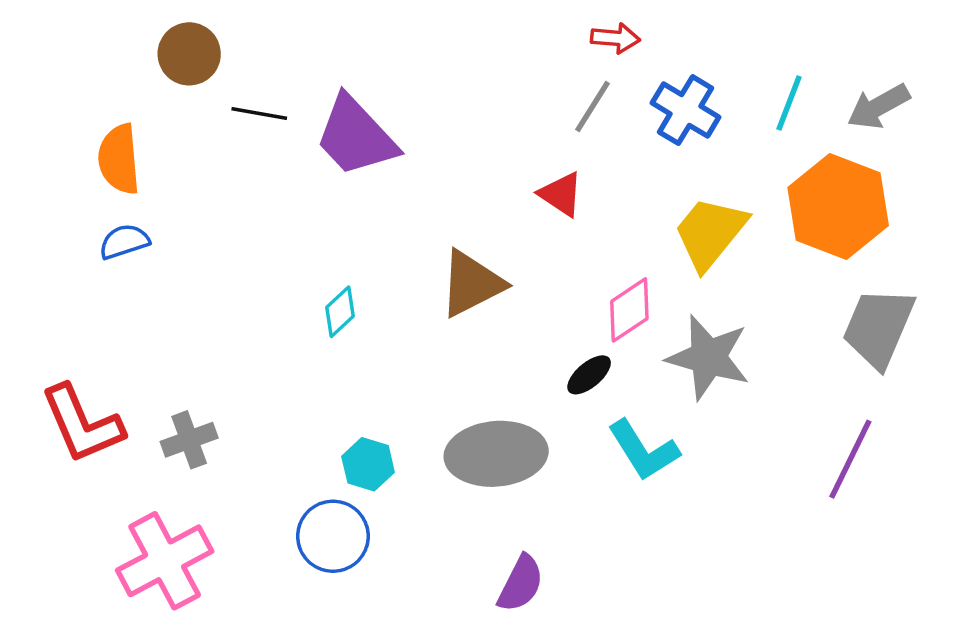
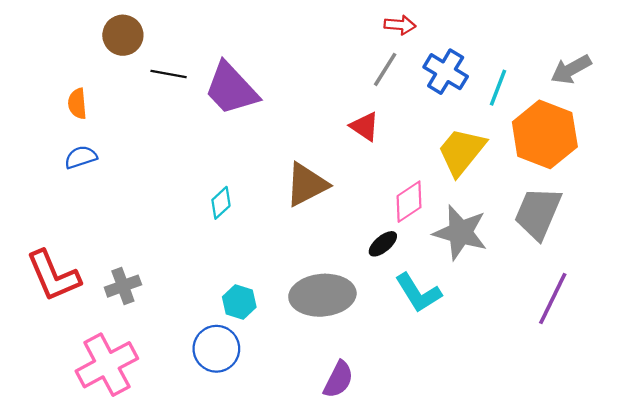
cyan line: (789, 103) -> (498, 88), moved
orange semicircle: (119, 159) -> (77, 104), size x0.7
gray trapezoid: (878, 328) -> (538, 213), moved

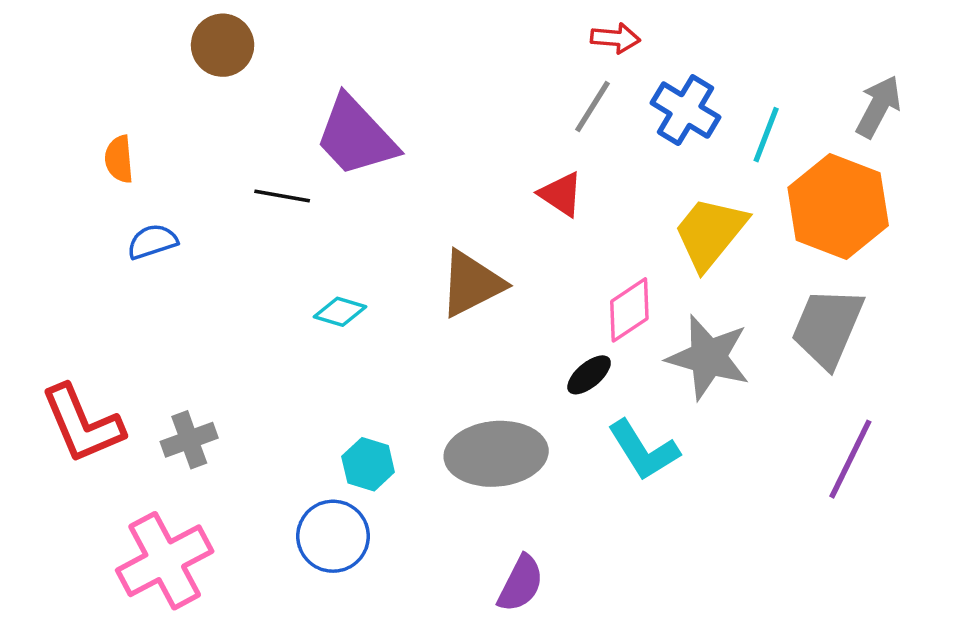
brown circle: (123, 35) -> (223, 45), moved
gray arrow: (571, 69) -> (878, 107), turned 147
black line: (169, 74) -> (282, 196), moved
blue semicircle: (81, 157) -> (152, 242), moved
cyan diamond: (221, 203) -> (340, 312), turned 60

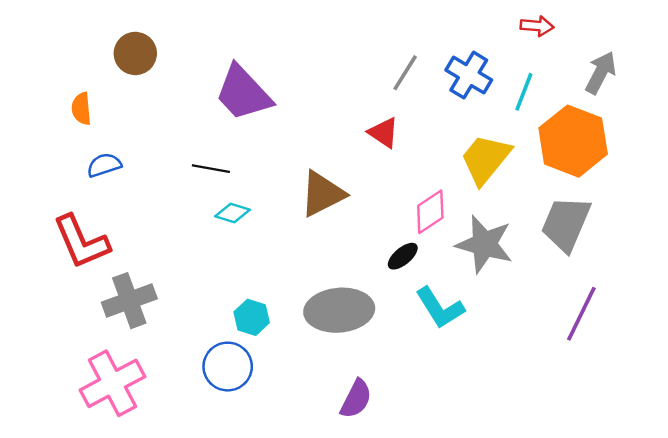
red arrow: (615, 38) -> (537, 26), moved
brown circle: (223, 45) -> (135, 53), moved
black line: (282, 196) -> (211, 169), moved
red L-shape: (82, 424) -> (81, 242), moved
gray cross: (189, 440) -> (129, 301), size x1.4

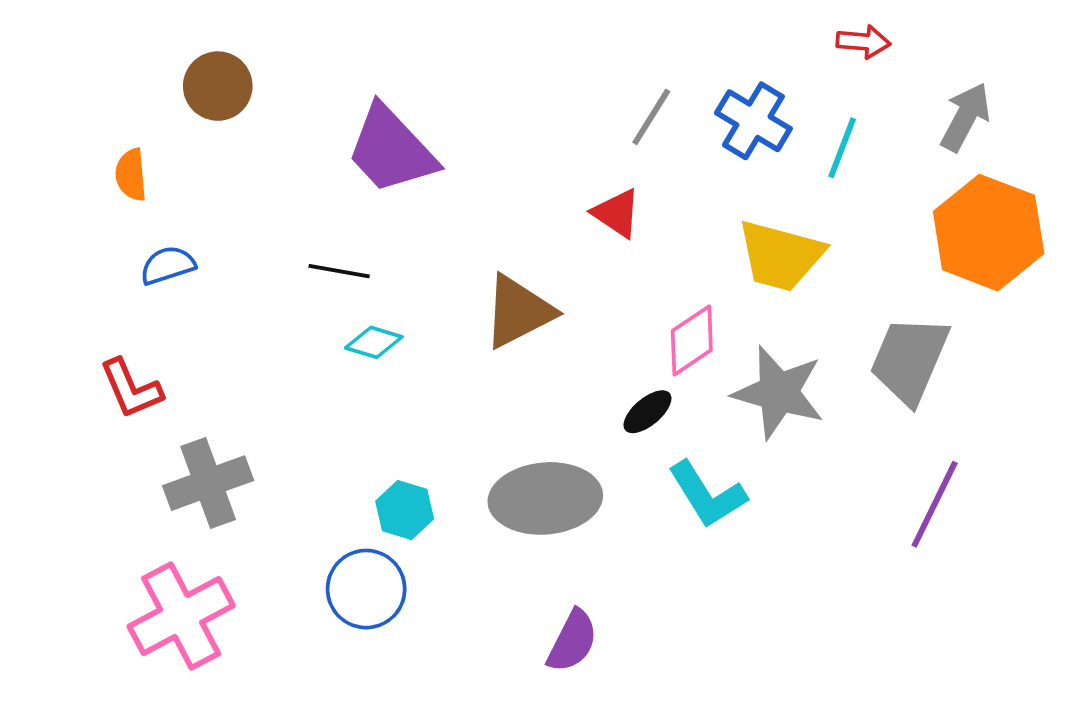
orange hexagon: (573, 141) -> (989, 233), moved
yellow trapezoid: (486, 159) -> (780, 256), turned -114
red L-shape: (81, 242) -> (131, 389), size x0.7

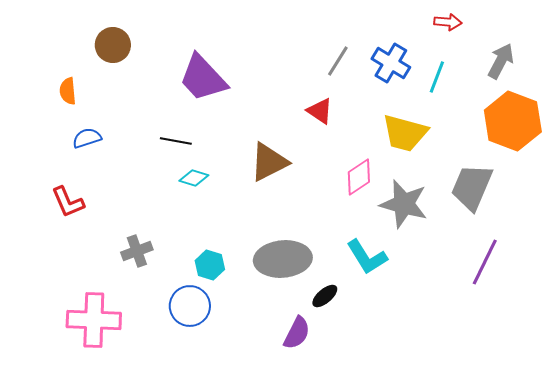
black ellipse: (647, 412) -> (325, 296), moved
gray cross: (208, 483) -> (137, 251), moved, size x0.7
pink cross: (181, 616) -> (94, 320), turned 30

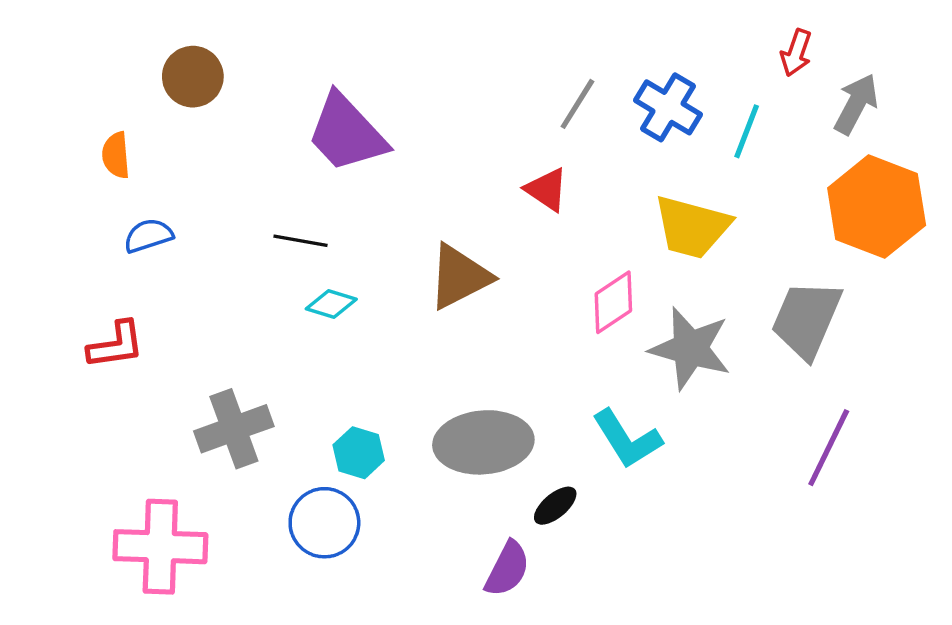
red arrow: (448, 22) -> (796, 53), moved, turned 104
red L-shape: (68, 202) -> (116, 345), turned -75
gray cross: (137, 251) -> (234, 429), size x1.4

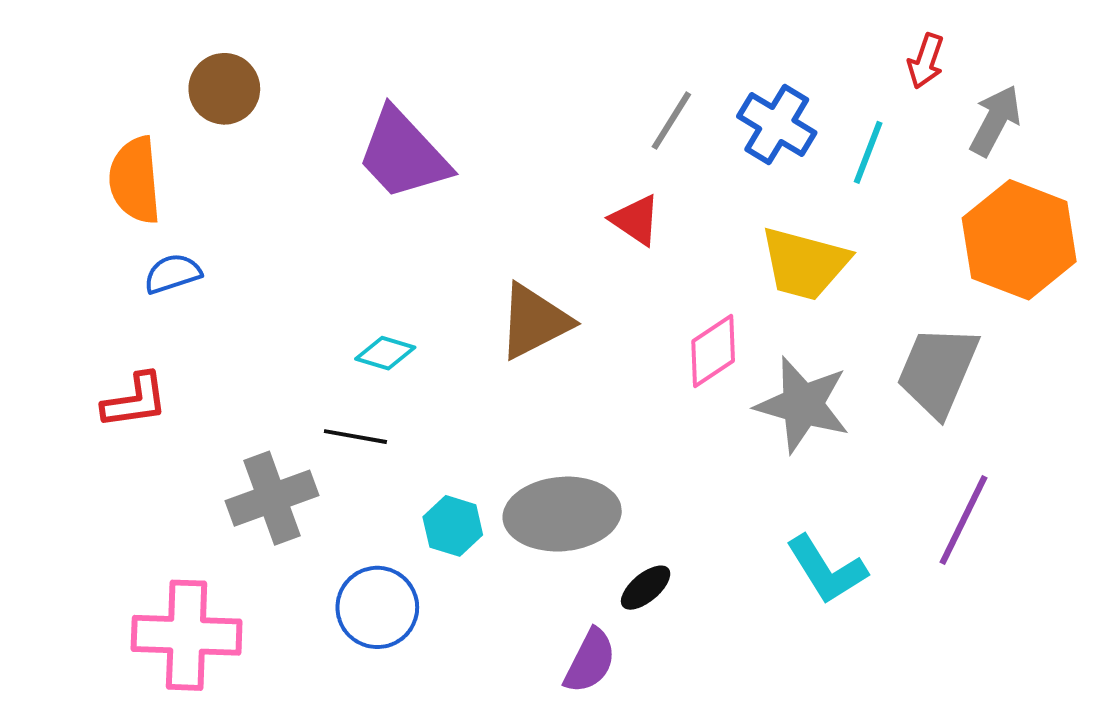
orange semicircle: (116, 155) -> (135, 180), size x1.6
black line: (301, 241) -> (355, 437), moved
cyan L-shape: (627, 439) -> (826, 570), moved
cyan hexagon: (359, 453) -> (453, 526), moved

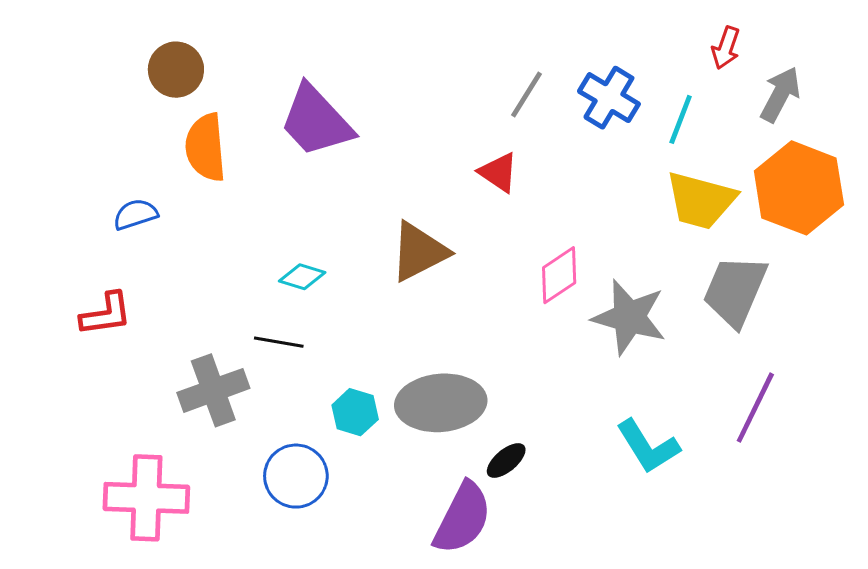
orange semicircle: (135, 180) -> (206, 147), moved
yellow trapezoid: (805, 264) -> (701, 200), moved
purple semicircle: (590, 661) -> (463, 518), size x1.4

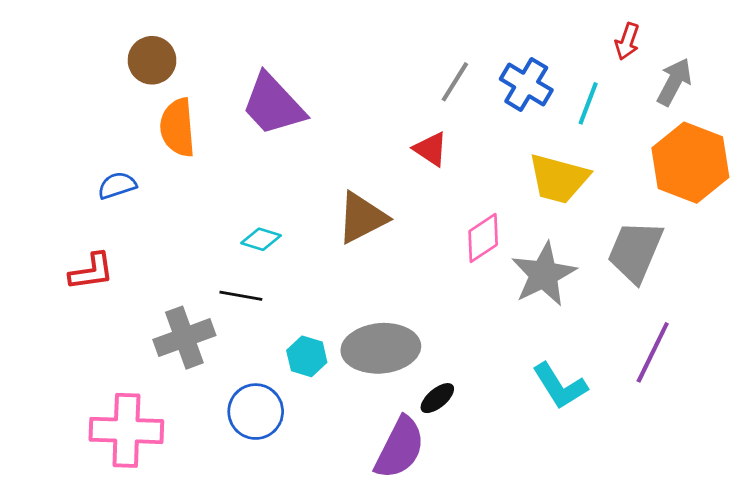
yellow trapezoid: (701, 200) -> (559, 179), moved
gray star: (629, 317) -> (544, 274), turned 30

